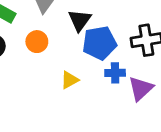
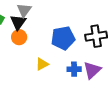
black triangle: (80, 20) -> (18, 22), moved
blue cross: (115, 73) -> (74, 69), moved

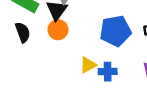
blue cross: (74, 69) -> (108, 72), moved

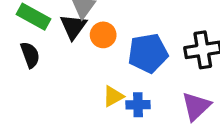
orange circle: (58, 30) -> (103, 35), moved

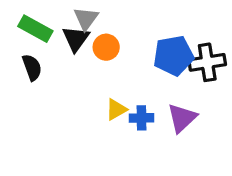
blue pentagon: (148, 53) -> (174, 56), moved
purple triangle: (196, 106) -> (182, 118), moved

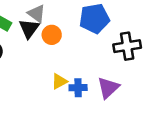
gray triangle: (86, 19) -> (37, 13), turned -30
blue pentagon: (174, 56) -> (94, 19), moved

